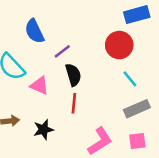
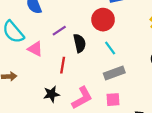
purple line: (62, 51) -> (59, 31), moved
black semicircle: (73, 75) -> (80, 43), moved
black star: (43, 130) -> (51, 94), moved

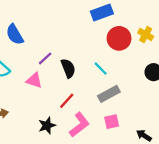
red circle: (103, 20) -> (119, 38), moved
pink triangle: (35, 49) -> (34, 80), moved
red line: (63, 65) -> (67, 101), moved, turned 42

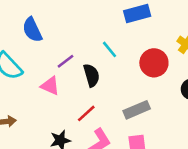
red circle: (119, 38) -> (154, 63), moved
cyan line: (101, 69) -> (110, 49), moved

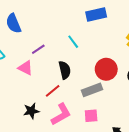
red circle: (154, 63) -> (106, 69), moved
black semicircle: (91, 75) -> (65, 70), moved

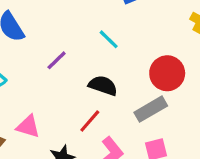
pink triangle: (25, 68) -> (28, 127), moved
black semicircle: (65, 70) -> (103, 86), turned -48

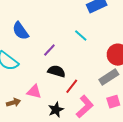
black semicircle: (103, 86) -> (56, 71), moved

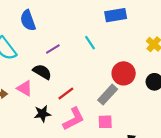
black semicircle: (56, 71) -> (42, 72), moved
gray rectangle: (109, 77) -> (108, 95), turned -30

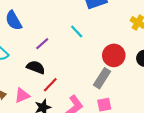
pink triangle: (25, 88) -> (22, 95), moved, turned -42
red line: (66, 94) -> (50, 85), moved

